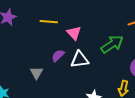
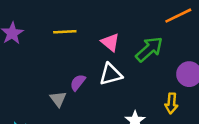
pink triangle: (74, 33) -> (110, 42), moved
purple semicircle: (58, 56) -> (78, 82), moved

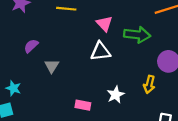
green arrow: (149, 49) -> (137, 35), turned 40
purple semicircle: (78, 82) -> (31, 46), moved

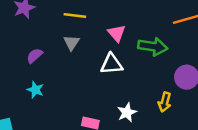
gray triangle: (52, 66) -> (71, 43), moved
cyan star: (13, 88) -> (35, 90), moved

